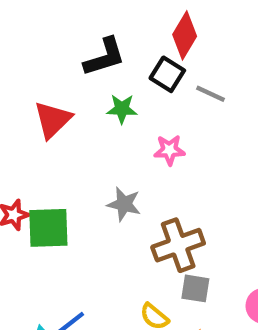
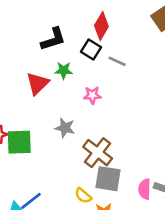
red triangle: (53, 120) -> (38, 83), moved
brown cross: (178, 245) -> (98, 153), turned -32
gray square: (195, 288) -> (108, 179), size x1.5

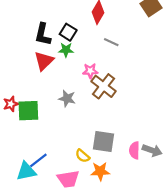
black L-shape: (53, 39) -> (43, 34), moved, turned 120
black square: (91, 50) -> (68, 32), moved
brown cross: (98, 153) -> (104, 86), moved

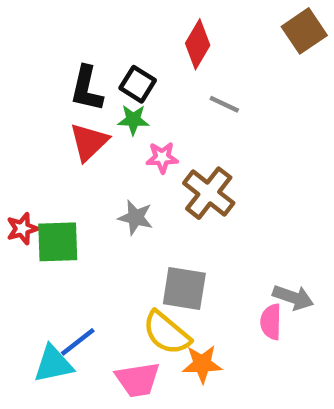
pink star: (90, 71) -> (162, 158), moved
gray square: (104, 141) -> (184, 289), moved
gray arrow: (152, 150) -> (293, 297), moved
yellow semicircle: (83, 156) -> (167, 333), size x1.6

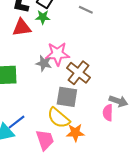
red triangle: (89, 142) -> (22, 28), turned 36
pink star: (162, 158) -> (57, 54), moved, size x1.6
brown cross: (209, 193) -> (78, 73), moved
pink trapezoid: (138, 380) -> (45, 140), turned -100

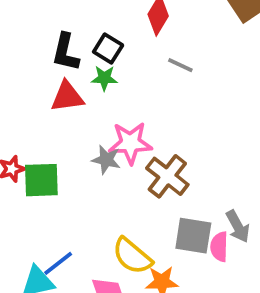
gray square: (67, 97) -> (193, 236), moved
gray arrow: (118, 101) -> (238, 226), turned 42

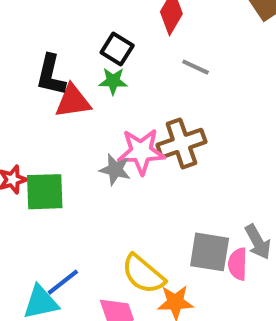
black L-shape: (65, 52) -> (51, 75), moved
brown cross: (167, 176) -> (181, 143), moved, turned 33

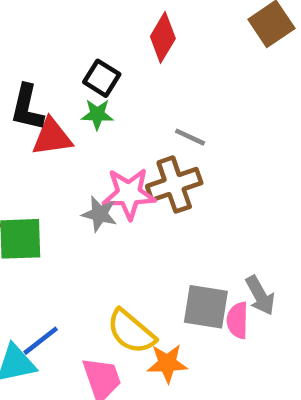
gray line: (195, 67) -> (190, 137), moved

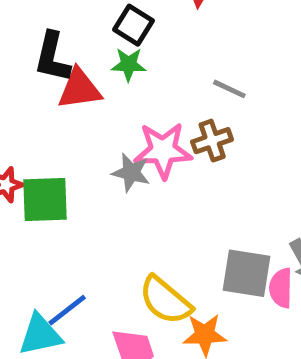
brown cross: (174, 185) -> (212, 141), size x0.7

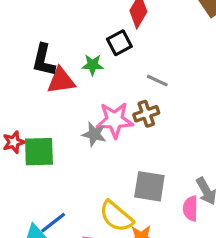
black square: (133, 25) -> (119, 43), moved, turned 30
gray square: (247, 273) -> (149, 186), moved

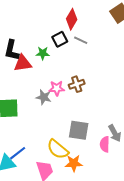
gray line: (157, 81) -> (81, 40), moved
pink star: (115, 120) -> (57, 88), size x0.7

